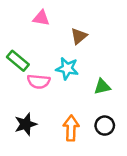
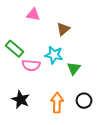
green triangle: (102, 87) -> (74, 68), moved, turned -40
black star: (26, 124) -> (21, 100), turned -30

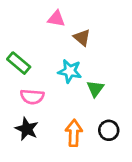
pink triangle: (33, 14) -> (56, 19), moved
brown triangle: (63, 29) -> (82, 38), turned -40
pink semicircle: (31, 65) -> (32, 97), moved

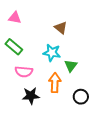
pink triangle: (56, 19) -> (15, 18), moved
black star: (27, 129) -> (31, 96), moved, turned -30
orange arrow: (74, 133) -> (55, 83), moved

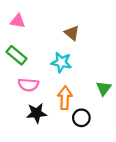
green triangle: (71, 66) -> (104, 88), moved
black circle: (81, 97) -> (81, 118), moved

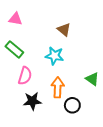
pink semicircle: (28, 85) -> (25, 76), turned -78
green triangle: (104, 88) -> (92, 79), turned -32

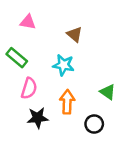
pink triangle: (15, 19) -> (28, 22), moved
black circle: (72, 105) -> (94, 124), moved

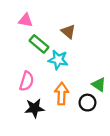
green rectangle: (17, 58) -> (39, 44), moved
black circle: (94, 124) -> (87, 103), moved

